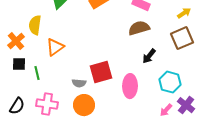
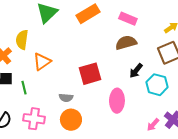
red square: (101, 72) -> (90, 74), moved
cyan hexagon: (170, 82) -> (157, 85), moved

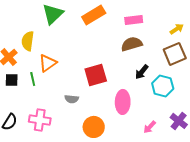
pink rectangle: (128, 19) -> (134, 20), turned -30
green line: (24, 88) -> (33, 79), moved
orange circle: (71, 120) -> (94, 127), moved
pink arrow: (153, 125) -> (150, 127), moved

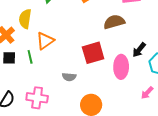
brown semicircle: (132, 44) -> (114, 22), moved
pink ellipse: (123, 102) -> (121, 67), moved
pink arrow: (150, 127) -> (147, 93), moved

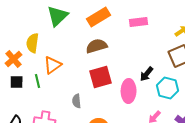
brown semicircle: (114, 22) -> (97, 46), moved
gray semicircle: (69, 77) -> (77, 101), turned 80

